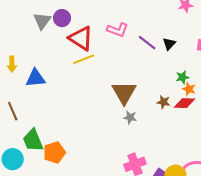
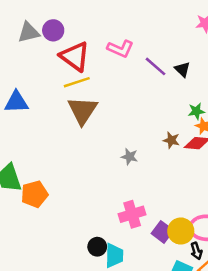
gray triangle: (42, 21) -> (29, 32), turned 36
black triangle: (169, 44) -> (182, 69), turned -32
brown triangle: (124, 93) -> (82, 110), moved

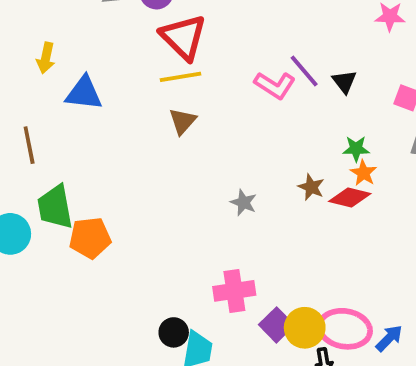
pink L-shape: (120, 49) -> (275, 85), moved
brown triangle: (82, 110) -> (183, 121), size x0.6

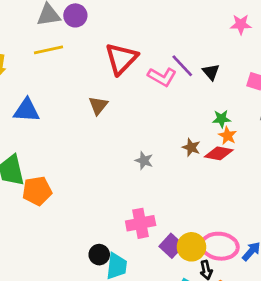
red triangle: (183, 37) -> (121, 59), moved, turned 32
yellow line: (180, 77) -> (48, 50), moved
blue triangle: (84, 93) -> (26, 110), moved

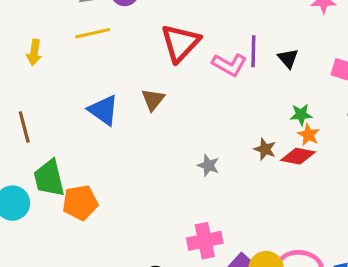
purple line: (182, 66) -> (253, 51), turned 45
blue triangle: (26, 110) -> (103, 110), moved, turned 32

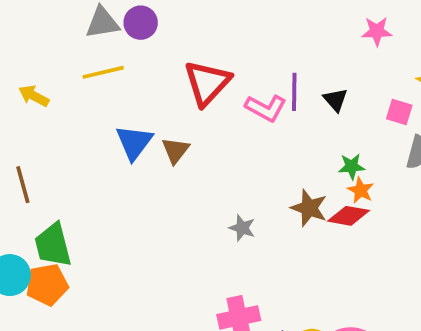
yellow arrow: (34, 52) -> (34, 96), turned 110
blue triangle: (103, 110) -> (134, 142), moved, turned 32
brown star: (265, 149) -> (309, 208), size x1.4
orange pentagon: (80, 203) -> (47, 285), moved

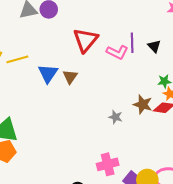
yellow line: (103, 72) -> (17, 59), moved
gray star: (242, 228) -> (116, 117), moved

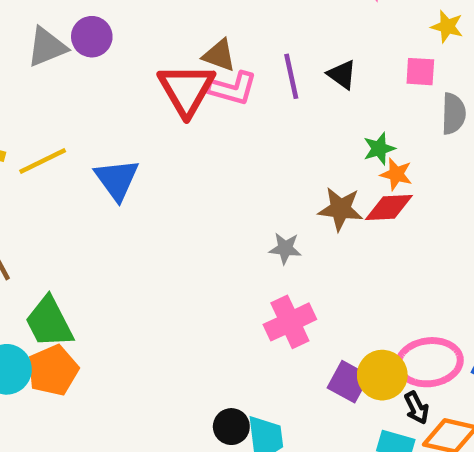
pink L-shape: (117, 52) -> (233, 88), moved
brown triangle: (70, 77) -> (219, 55), moved, turned -35
pink cross: (108, 164) -> (290, 322), moved

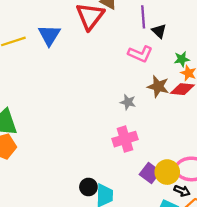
black triangle: (342, 75) -> (159, 31), moved
pink L-shape: (233, 88) -> (140, 54), moved
blue triangle: (117, 179) -> (49, 35), moved
black arrow: (417, 408) -> (182, 191), turned -49

